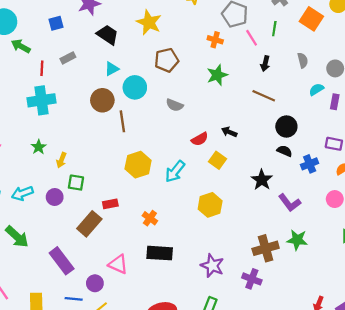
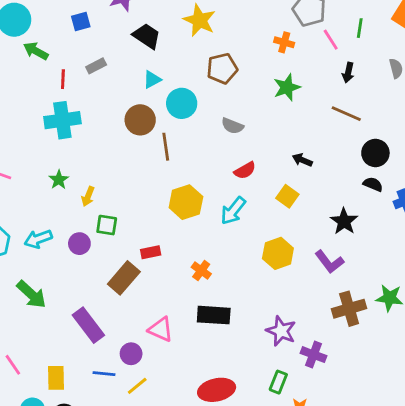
red semicircle: (200, 139) -> (245, 170), moved
purple L-shape: (290, 203) -> (329, 262), moved
purple cross: (252, 279) -> (314, 355), moved

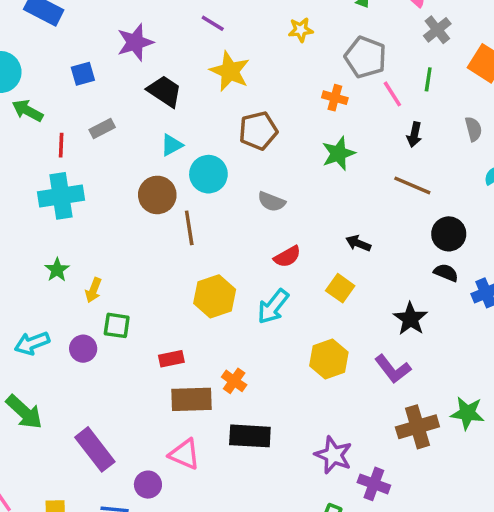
brown rectangle: (124, 278) -> (191, 399), moved, turned 48

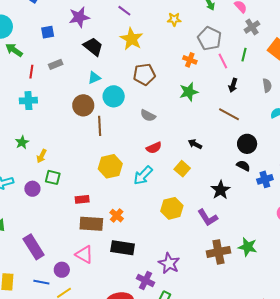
cyan cross: (61, 196) -> (28, 101), size x0.7
purple cross: (374, 484) -> (145, 281), moved

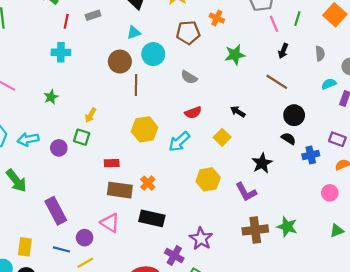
orange cross: (190, 60) -> (217, 18), moved
yellow arrow: (42, 156) -> (90, 115), moved

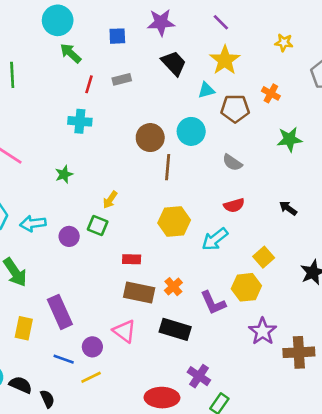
cyan triangle: (134, 32) -> (206, 90), moved
yellow square: (222, 137) -> (264, 257), moved
purple L-shape: (246, 192) -> (213, 303), moved
purple star: (201, 239) -> (263, 331), moved
yellow rectangle: (25, 247) -> (24, 328), moved

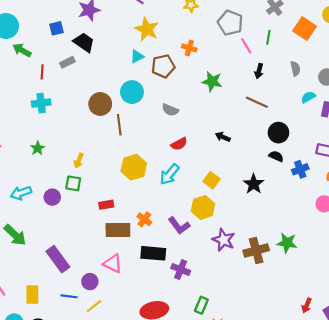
black trapezoid: (174, 63) -> (84, 42), moved
green star: (290, 139) -> (212, 81), turned 30
yellow rectangle: (24, 328) -> (32, 294), moved
purple cross: (199, 376) -> (181, 269), moved

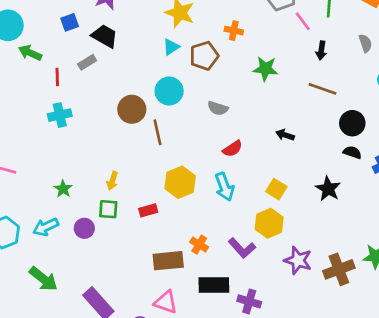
green star: (37, 148) -> (63, 189), moved
cyan arrow: (169, 174) -> (224, 187), turned -55
red rectangle: (106, 205) -> (148, 210), moved

